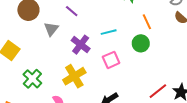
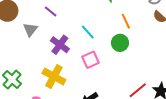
cyan line: (109, 32) -> (88, 32), turned 63
yellow cross: (74, 76) -> (54, 76), turned -30

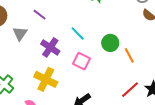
orange line: (126, 21) -> (129, 55), moved
pink square: (90, 60) -> (82, 61), turned -36

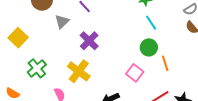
cyan line: (78, 33) -> (151, 23), moved
pink square: (82, 61) -> (135, 73), moved

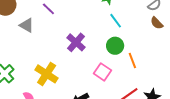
gray triangle: (62, 22) -> (27, 25), turned -42
purple cross: (89, 41) -> (76, 42), moved

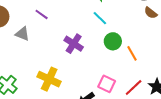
cyan line: (116, 21) -> (100, 18), moved
pink square: (103, 72) -> (107, 84), moved

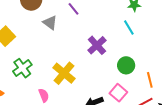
green circle: (113, 41) -> (126, 65), moved
orange line: (132, 53) -> (150, 80), moved

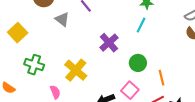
cyan line: (129, 27) -> (141, 25), turned 56
green cross: (22, 68) -> (34, 65), turned -36

